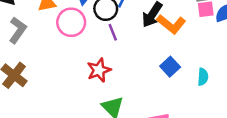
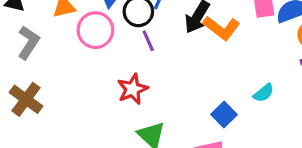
blue square: (170, 67) -> (224, 115), moved
cyan semicircle: (203, 77) -> (264, 93), turned 49

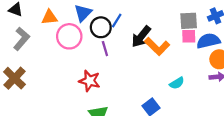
red star: (132, 89) -> (90, 81), turned 30
cyan semicircle: (264, 93) -> (177, 83), moved

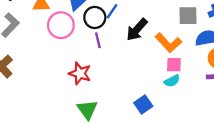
pink square: (189, 36) -> (174, 65), moved
orange L-shape: (157, 46) -> (168, 43), moved

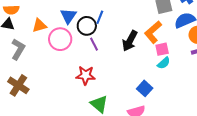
black arrow: (137, 30) -> (130, 41), moved
orange L-shape: (168, 43) -> (153, 32), turned 105

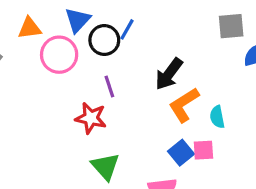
orange L-shape: (153, 32) -> (184, 105), moved
purple line: (94, 44) -> (109, 87), moved
pink square: (162, 49) -> (203, 150), moved
cyan semicircle: (164, 63) -> (217, 117), turned 112

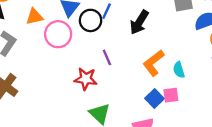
black arrow: (169, 74) -> (139, 22), moved
purple line: (109, 87) -> (107, 57), moved

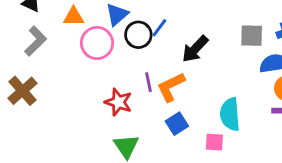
orange L-shape: (154, 63) -> (171, 87), moved
cyan semicircle: (179, 70) -> (230, 114), size x1.6
blue square: (154, 98) -> (177, 124), moved

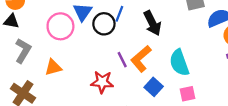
orange triangle: (74, 17) -> (53, 67), moved
pink circle: (97, 43) -> (60, 26), moved
black arrow: (195, 49) -> (152, 23), turned -55
cyan semicircle: (230, 114) -> (179, 63), moved

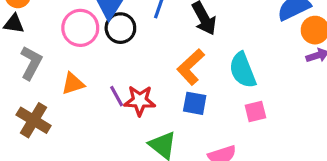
black circle: (104, 24) -> (120, 28), moved
purple line: (122, 60) -> (117, 96), moved
blue square: (154, 87) -> (195, 103), moved, turned -30

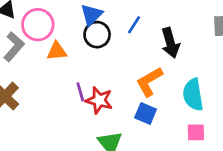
pink circle: (80, 28) -> (38, 25), moved
orange triangle: (73, 84) -> (57, 51), moved

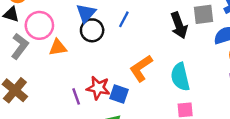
black arrow: (170, 43) -> (179, 25), moved
purple line: (80, 92) -> (76, 96), moved
blue square: (146, 113) -> (119, 94), moved

